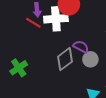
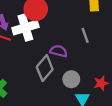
gray circle: (90, 59) -> (71, 79), moved

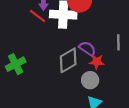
red star: (101, 83) -> (97, 62), moved

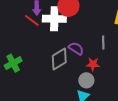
red star: (97, 62) -> (93, 64), moved
gray circle: (90, 80) -> (86, 80), moved

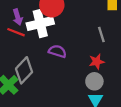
purple semicircle: (76, 48) -> (57, 51), moved
gray diamond: (59, 59) -> (24, 70), moved

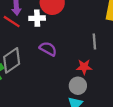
white cross: (40, 23) -> (37, 18), size x0.6

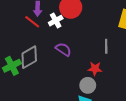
white cross: (37, 18) -> (56, 21), turned -32

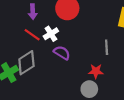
white cross: (56, 21) -> (51, 34), moved
red line: (32, 22) -> (32, 35), moved

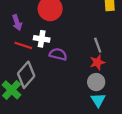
white cross: (51, 34) -> (42, 39), turned -32
gray line: (107, 47) -> (98, 45), moved

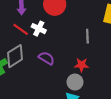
gray line: (98, 45) -> (87, 36), moved
purple semicircle: (58, 54) -> (46, 58), moved

